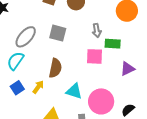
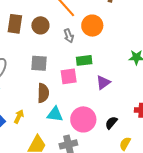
gray arrow: (97, 30) -> (69, 36), moved
gray square: (58, 33) -> (39, 63), moved
brown semicircle: (55, 68) -> (43, 93), moved

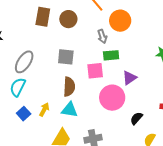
gray arrow: (69, 36) -> (102, 36), moved
cyan triangle: (55, 114) -> (70, 110), moved
pink circle: (83, 119) -> (112, 98), moved

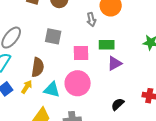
green rectangle: (111, 55) -> (107, 45), moved
brown semicircle: (69, 87) -> (38, 67), moved
pink circle: (112, 98) -> (78, 83), moved

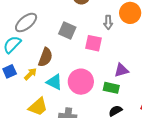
green rectangle: (107, 45) -> (111, 88), moved
pink square: (81, 53) -> (94, 43), moved

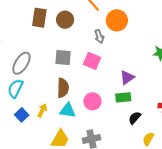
pink square: (94, 43) -> (92, 61), turned 30
brown semicircle: (45, 57) -> (63, 88), moved
pink circle: (81, 82) -> (92, 101), size x0.7

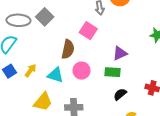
gray square: (63, 57) -> (45, 17), moved, turned 30
gray ellipse: (21, 63) -> (18, 20), turned 50
brown semicircle: (63, 88) -> (68, 49), moved

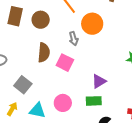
gray square: (45, 17) -> (23, 85), moved
brown semicircle: (68, 49) -> (44, 53), moved

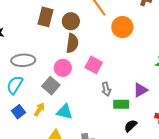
gray arrow: (74, 39) -> (106, 89), moved
brown semicircle: (44, 53) -> (72, 43), moved
purple triangle: (99, 81) -> (140, 90), moved
pink circle: (63, 103) -> (63, 68), moved

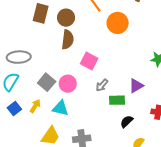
pink circle: (63, 68) -> (68, 84), moved
gray arrow: (106, 89) -> (102, 85), turned 56

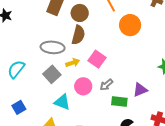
gray ellipse: (19, 57) -> (53, 47), moved
pink circle: (68, 84) -> (83, 86), moved
yellow arrow: (35, 106) -> (73, 63), moved, turned 32
blue square: (14, 109) -> (19, 107), moved

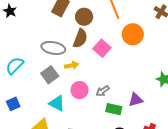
pink square: (97, 59) -> (102, 48), moved

